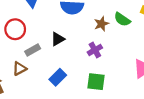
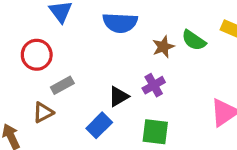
black triangle: (58, 39) -> (118, 96), moved

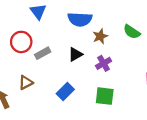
brown star: (163, 47) -> (100, 36), moved
gray rectangle: (62, 85) -> (43, 53), moved
black triangle: (118, 96) -> (75, 54), moved

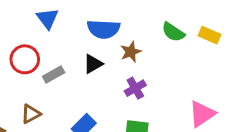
green semicircle: (132, 32) -> (173, 32), moved
black triangle: (75, 54) -> (93, 64), moved

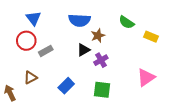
blue triangle: (47, 18) -> (33, 18), moved
yellow rectangle: (209, 35) -> (151, 37), moved
black triangle: (93, 64) -> (84, 50), moved

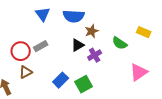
blue triangle: (33, 18) -> (43, 14), moved
green semicircle: (127, 22) -> (120, 43), moved
red circle: (26, 41) -> (21, 51), moved
green square: (102, 90) -> (84, 84), moved, turned -36

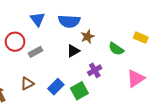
red circle: (21, 51) -> (15, 42), moved
purple cross: (95, 55) -> (95, 70), moved
brown triangle: (26, 72) -> (27, 84), moved

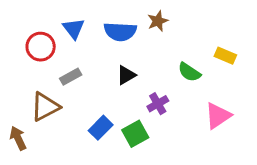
brown star: (88, 37) -> (158, 21), moved
red circle: (15, 42) -> (41, 47), moved
brown triangle: (27, 84) -> (45, 107), moved, size x1.5

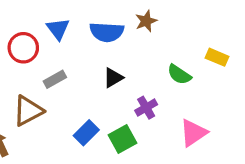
pink triangle: (218, 116) -> (193, 133), moved

